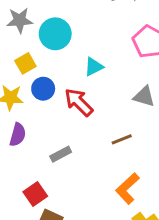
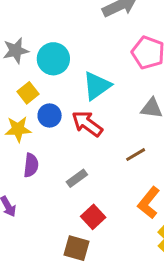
cyan triangle: (94, 67) -> (97, 86), size x1.5
red square: (35, 194) -> (93, 217), moved

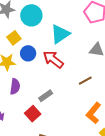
red square: (93, 217) -> (33, 114), moved

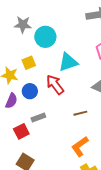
yellow square: (14, 38) -> (29, 63), moved
blue circle: (28, 53) -> (30, 91), moved

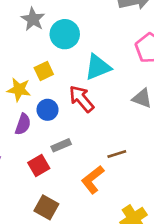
gray star: (23, 25) -> (33, 19), turned 30
brown line: (80, 113) -> (117, 154), moved
orange L-shape: (80, 146) -> (93, 180), moved

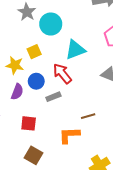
gray rectangle: (61, 145) -> (53, 97), moved
red square: (39, 165) -> (29, 123), turned 35
orange L-shape: (93, 180) -> (69, 135), turned 35

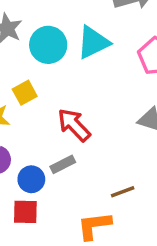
cyan triangle: (75, 50) -> (93, 42), moved
blue circle: (36, 81) -> (31, 179), moved

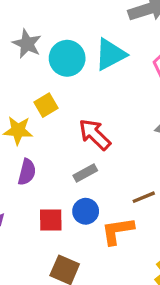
blue circle: (31, 179) -> (86, 211), moved

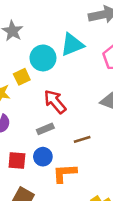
cyan circle: (67, 58) -> (43, 58), moved
brown line: (144, 197) -> (82, 139), moved

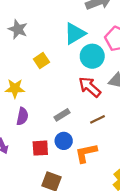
cyan circle: (43, 58) -> (92, 56), moved
yellow square: (22, 77) -> (41, 61), moved
red arrow: (55, 102) -> (90, 87), moved

